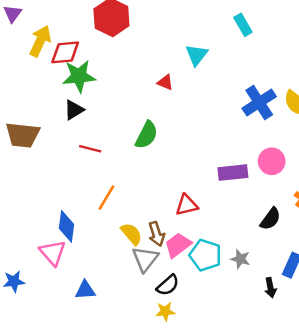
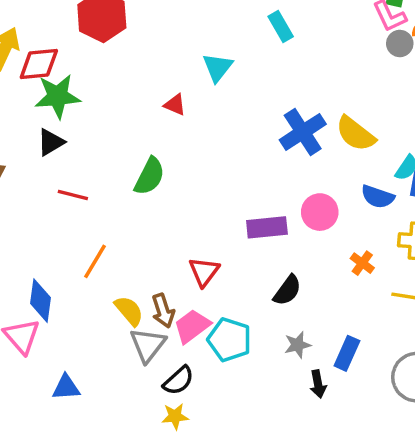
red triangle: (187, 205) -> (204, 272), turned -40
black semicircle: (270, 219) -> (287, 290), moved
gray star: (240, 259) -> (298, 345), moved, turned -30

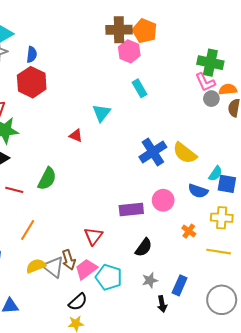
green semicircle: (149, 176) -> (47, 179), moved
yellow semicircle: (129, 311) -> (36, 266), moved, turned -72
gray triangle: (148, 345) -> (53, 267), moved, turned -30

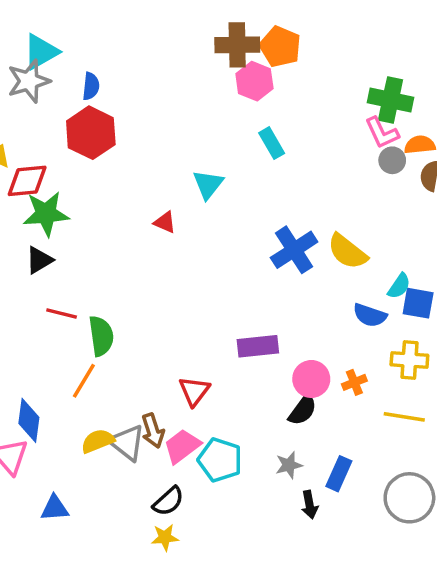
green semicircle: (47, 179) -> (101, 336), moved, turned -35
pink circle: (163, 200) -> (311, 379), moved
orange cross: (189, 231) -> (354, 382), turned 32
black semicircle: (144, 247) -> (303, 410), moved

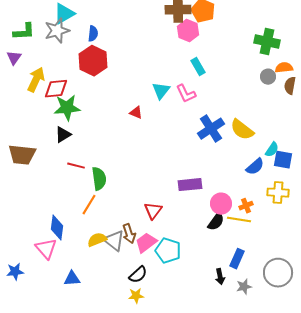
pink L-shape: (382, 133) -> (186, 94), moved
blue semicircle: (370, 315) -> (255, 167), turned -60
yellow line: (404, 417) -> (239, 220), moved
gray star: (289, 465) -> (244, 287), moved

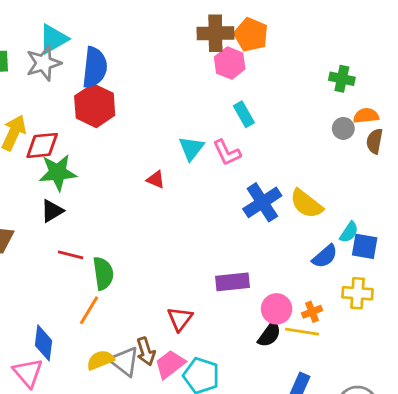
blue semicircle: (93, 34) -> (95, 67), size x1.8
green cross: (267, 42) -> (342, 79), size x0.7

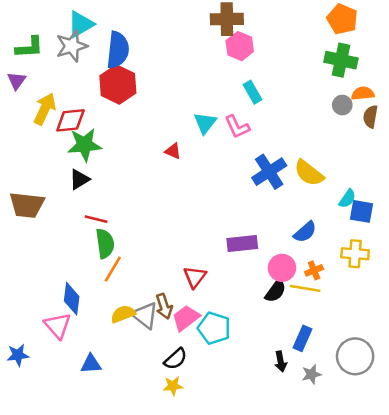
orange pentagon: (251, 35) -> (342, 19), moved
green cross: (342, 79) -> (341, 60), size x1.4
blue semicircle: (325, 256) -> (305, 232), moved
green semicircle: (103, 273) -> (105, 243), moved

